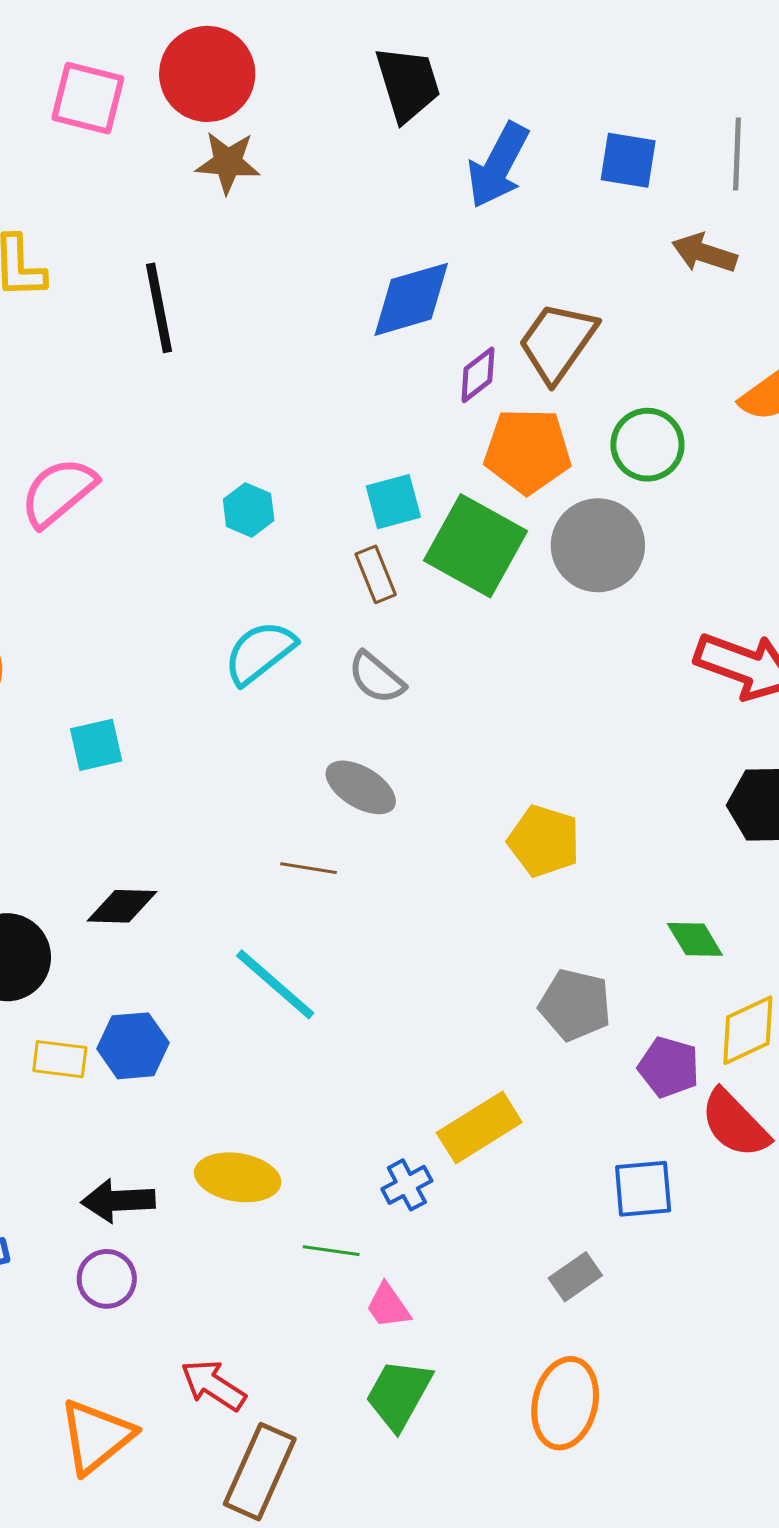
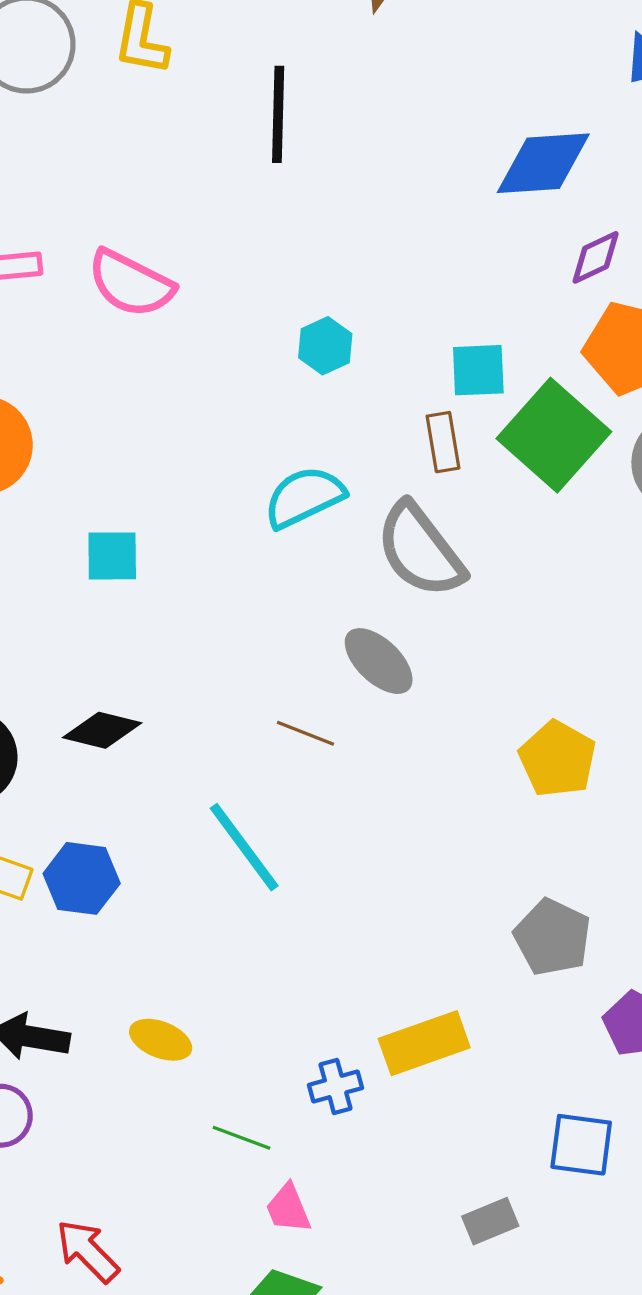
pink semicircle: (58, 492) -> (131, 283), turned -126
gray semicircle: (376, 678) -> (420, 550), size x1.6
yellow ellipse: (238, 1177) -> (161, 1040), size x0.7

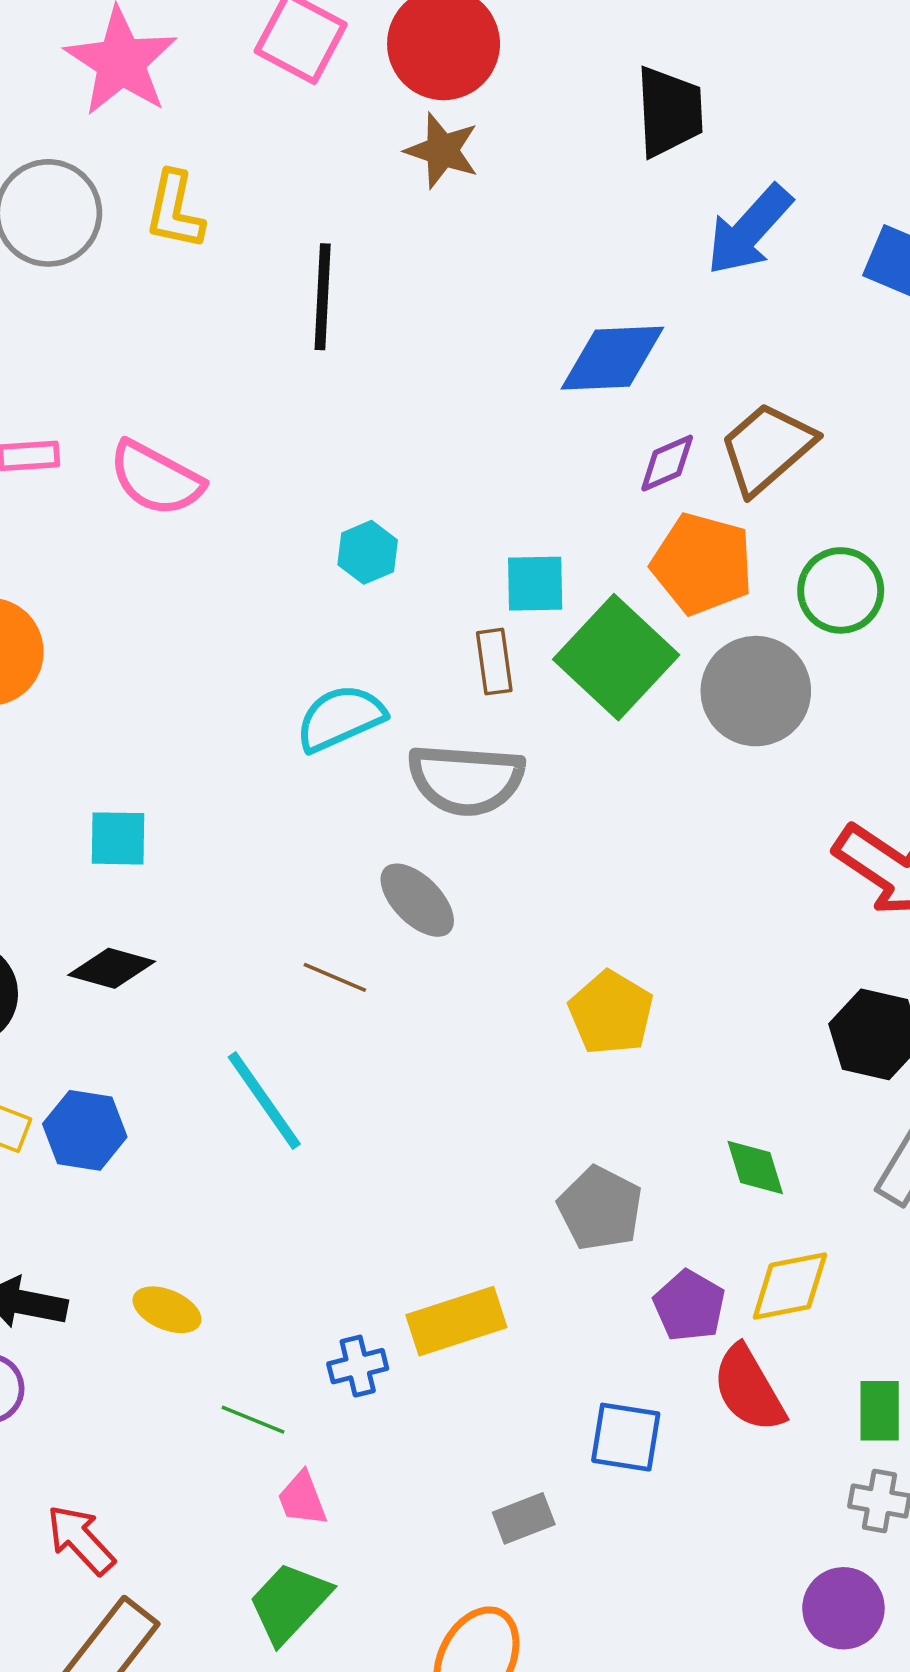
gray semicircle: (420, 550) -> (466, 779), turned -50
cyan square: (112, 556) -> (118, 838), moved

